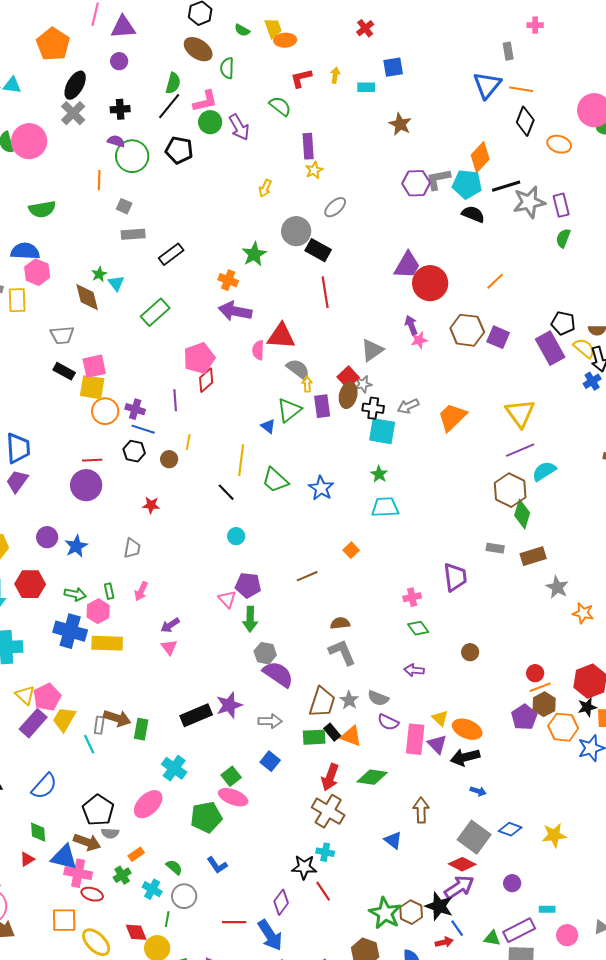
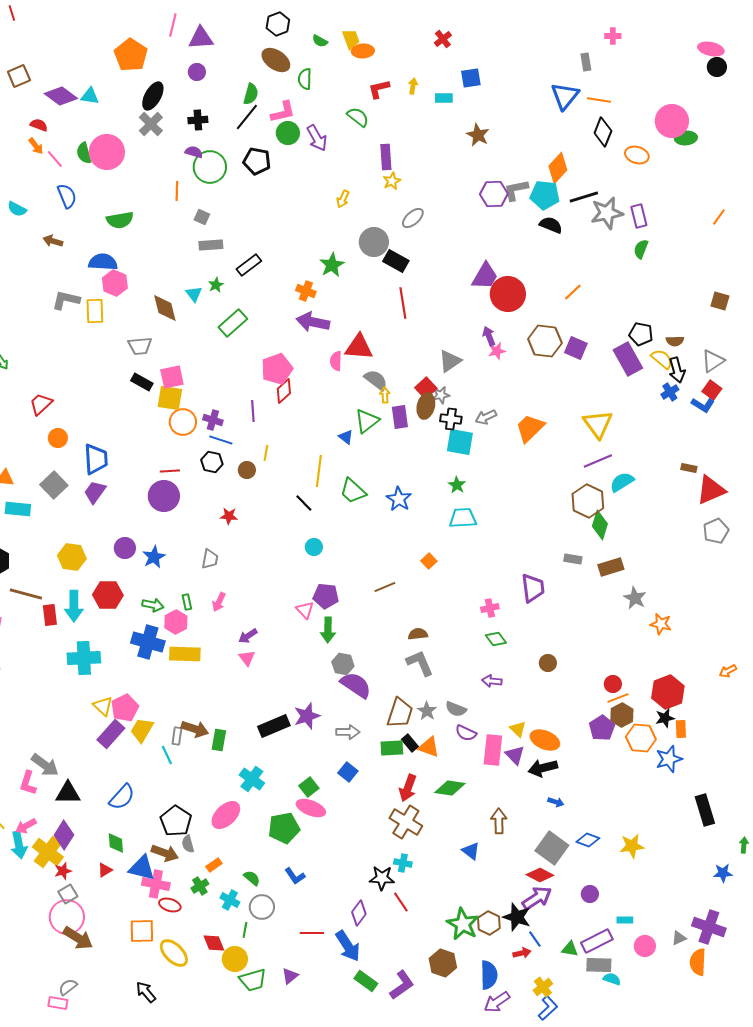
green star: (99, 274) -> (216, 285), moved
gray semicircle: (110, 833) -> (188, 844), turned 72

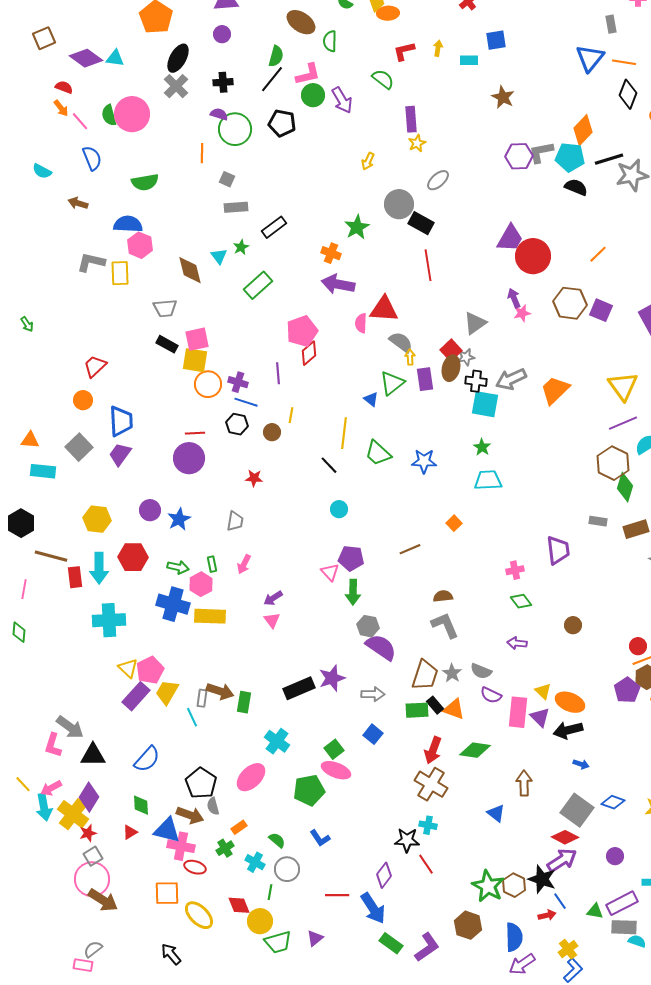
red trapezoid: (41, 404) -> (95, 366), moved
gray arrow: (486, 417) -> (511, 379), size x1.4
blue star: (399, 499) -> (424, 461), turned -30

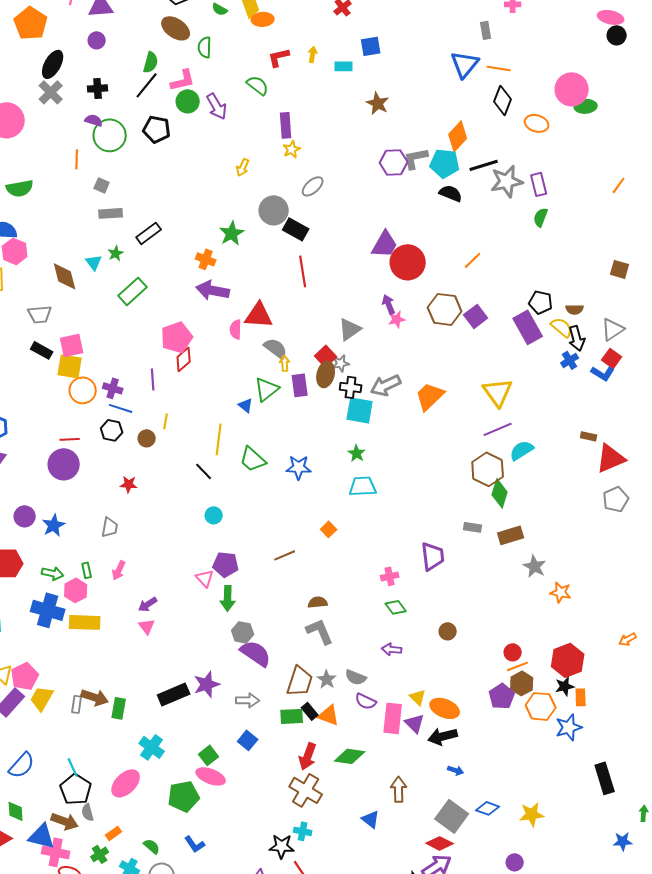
purple square: (601, 310) -> (476, 316), turned 30
cyan line: (192, 717) -> (73, 767), moved
purple circle: (615, 856) -> (515, 862), moved

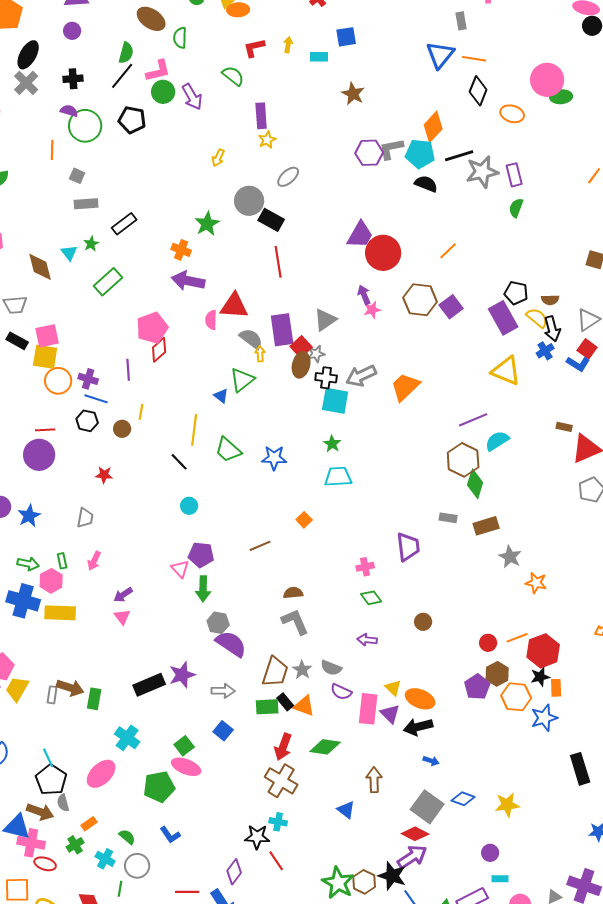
purple rectangle: (300, 385) -> (282, 330), moved, size x1.4
yellow triangle: (498, 392) -> (506, 371), moved, turned -32
orange line: (518, 666) -> (517, 638), moved

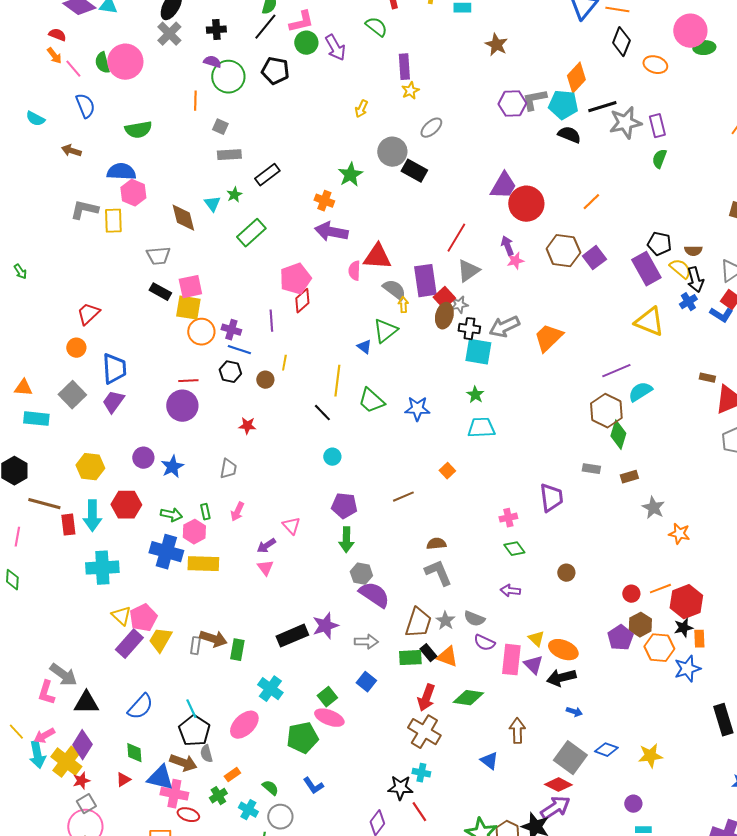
red line: (278, 262) -> (456, 238), moved, turned 40
brown rectangle: (486, 526) -> (629, 477), size x0.7
pink triangle: (180, 569) -> (291, 526), moved

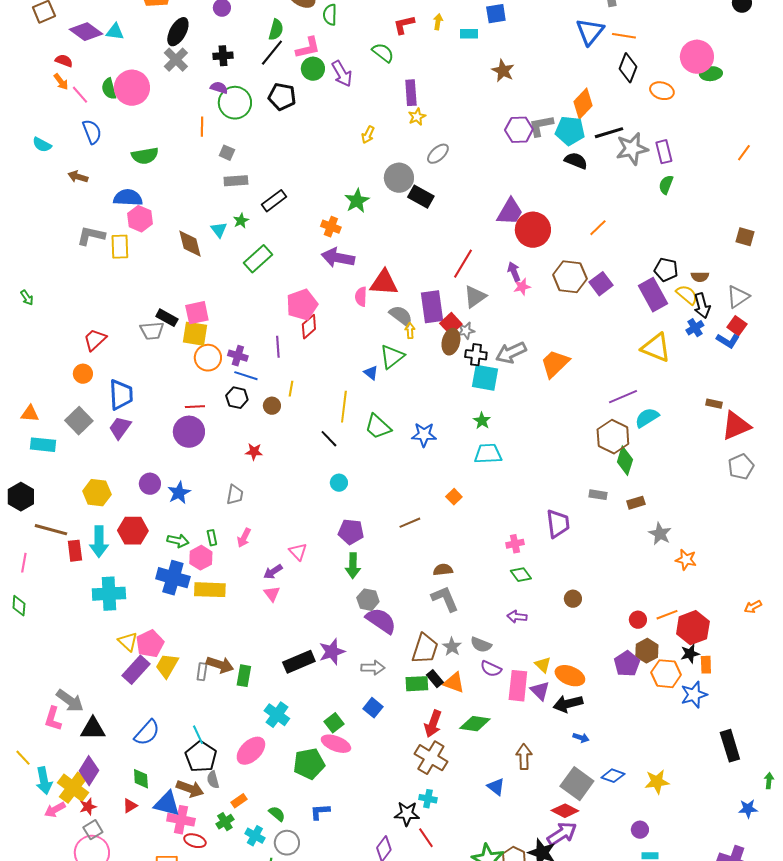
gray trapezoid: (158, 256) -> (152, 331), moved
pink arrow: (44, 736) -> (55, 810), moved
blue L-shape: (313, 786) -> (320, 812), turned 120

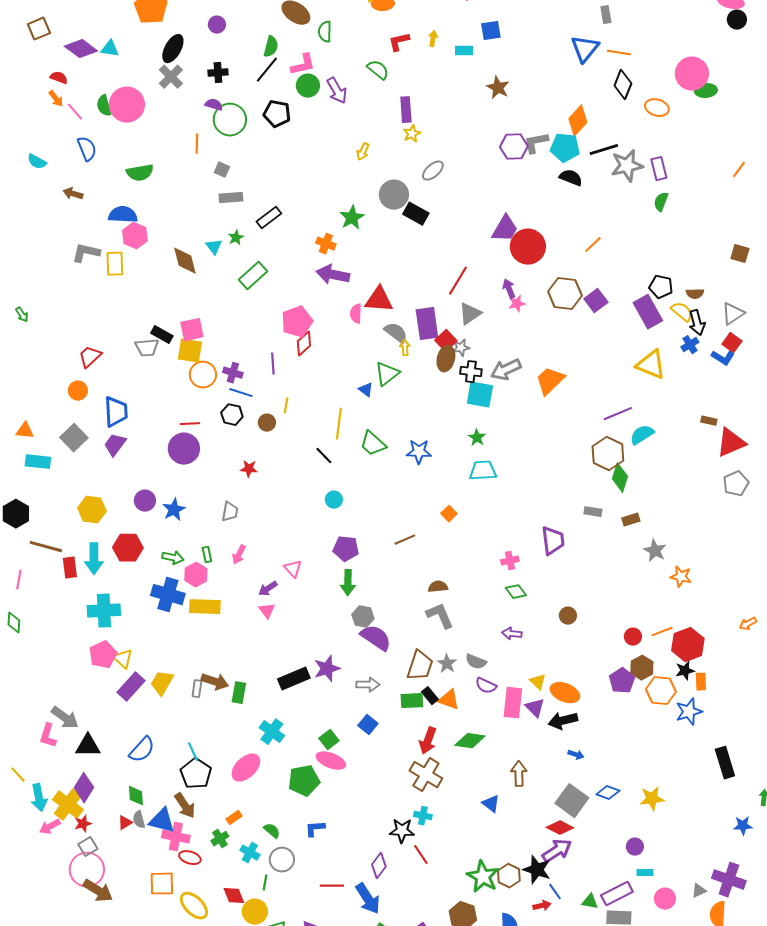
pink pentagon: (150, 644) -> (103, 655), moved
gray semicircle: (213, 780) -> (139, 820), moved
brown arrow: (190, 789) -> (185, 806), turned 36

